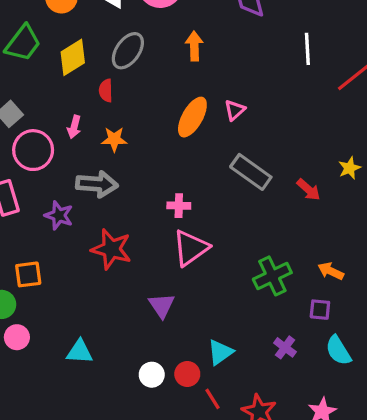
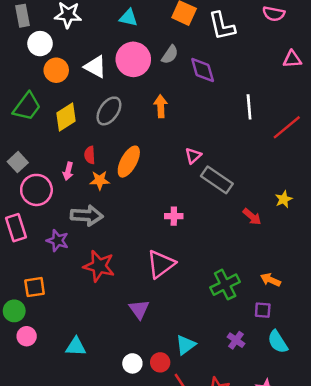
red semicircle: (106, 91) -> (90, 155), moved
orange ellipse: (192, 117) -> (129, 162), moved
gray rectangle: (251, 172) -> (217, 180), moved
pink cross: (179, 206) -> (174, 216), moved

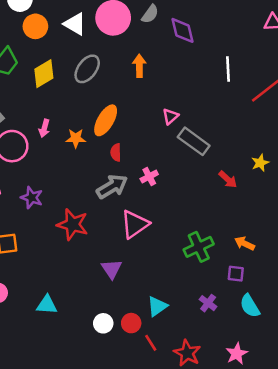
red semicircle: (90, 155) -> (116, 152), moved
gray arrow: (87, 216) -> (112, 187), moved, turned -36
pink cross: (174, 216) -> (149, 177), turned -30

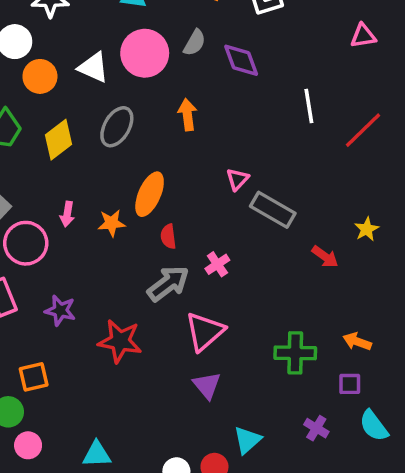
green cross: (199, 247) -> (295, 353), turned 32
purple triangle: (112, 269) -> (207, 385), moved

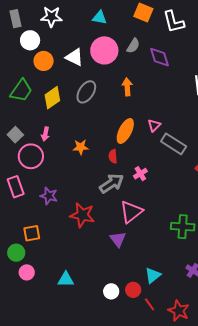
orange ellipse: (150, 194) -> (125, 131), moved
pink arrow: (67, 214) -> (45, 134), moved
purple triangle: (207, 385) -> (118, 239), moved

